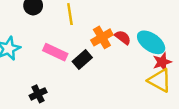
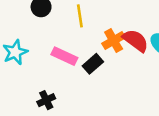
red semicircle: (123, 37) -> (136, 41), size x1.5

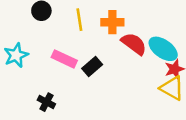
orange cross: (114, 41) -> (112, 22), moved, turned 30
black cross: (46, 100) -> (46, 102), turned -36

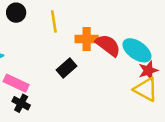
orange cross: (112, 22) -> (87, 39), moved
pink rectangle: (64, 59) -> (16, 83), moved

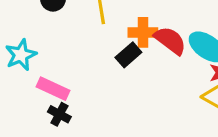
black rectangle: (66, 68) -> (128, 55), moved

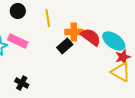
pink rectangle: (53, 89) -> (18, 41), moved

